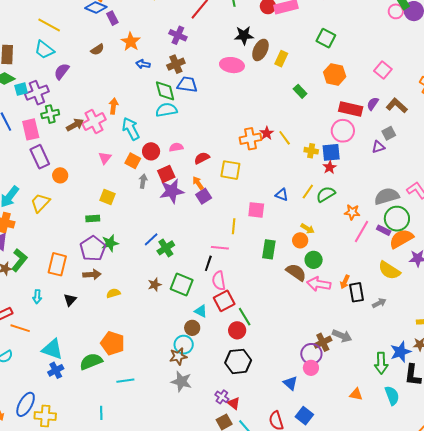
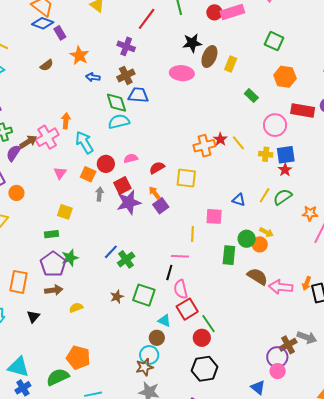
purple semicircle: (62, 71) -> (14, 153), moved
pink circle: (343, 131) -> (275, 125), moved
green circle: (314, 260) -> (247, 239), moved

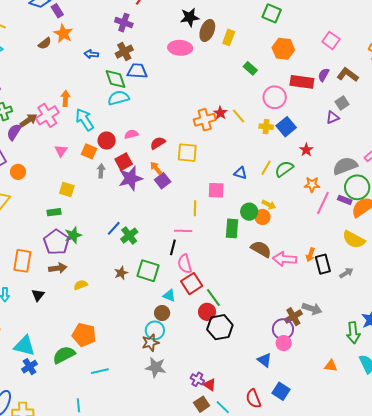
orange star: (79, 55) -> (63, 33), moved
blue square: (286, 155) -> (286, 127), turned -30
red star: (285, 170) -> (306, 150), moved
black hexagon: (205, 369) -> (220, 327), moved

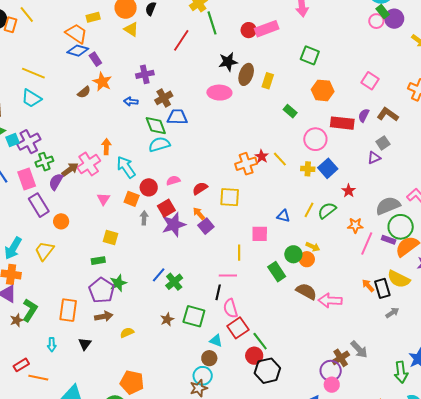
purple cross: (124, 23) -> (145, 74), moved, turned -30
green rectangle: (232, 228) -> (277, 272), turned -36
orange arrow: (310, 255) -> (368, 286), moved, turned 120
black rectangle: (323, 264) -> (382, 288), moved
gray arrow: (312, 309) -> (359, 349), turned 30

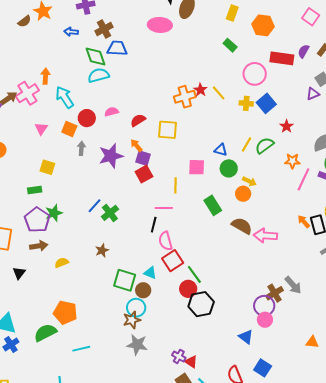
yellow rectangle: (268, 81) -> (232, 13), moved
red square: (166, 208) -> (144, 174), moved
purple square: (206, 226) -> (143, 158), turned -35
green circle: (293, 254) -> (229, 168), moved
green square: (194, 316) -> (125, 280), moved

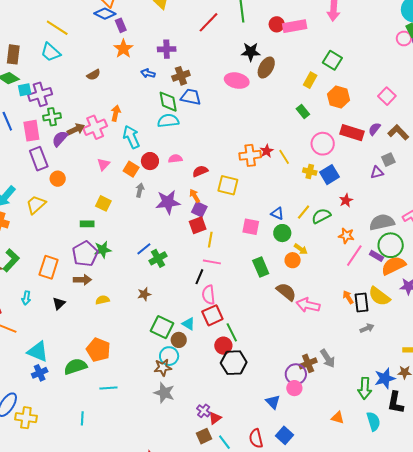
brown semicircle: (24, 21) -> (94, 75), moved
yellow line: (176, 185) -> (210, 240), moved
red triangle: (191, 362) -> (215, 418), turned 40

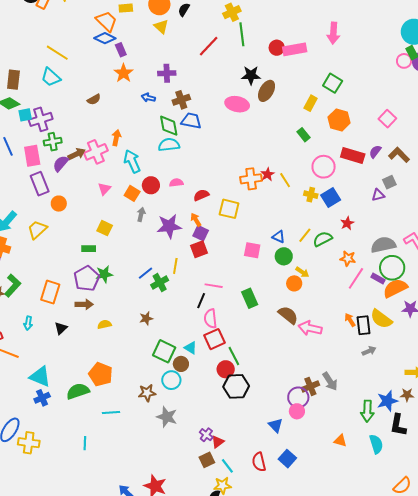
yellow line: (210, 240) -> (175, 266), moved
green rectangle: (261, 267) -> (250, 298), moved
brown star: (163, 367) -> (147, 393), moved

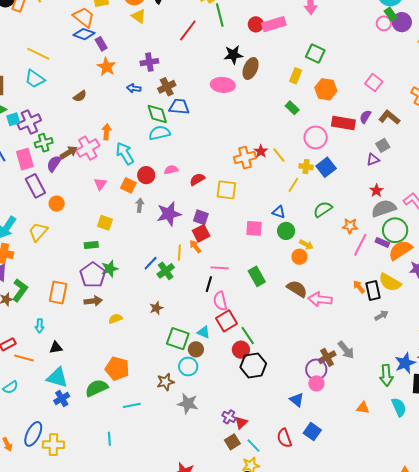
orange arrow: (196, 220) -> (195, 246), moved
red star: (347, 223) -> (376, 191), moved
yellow line: (305, 235) -> (293, 185), moved
black triangle: (61, 328) -> (56, 348), moved, turned 40

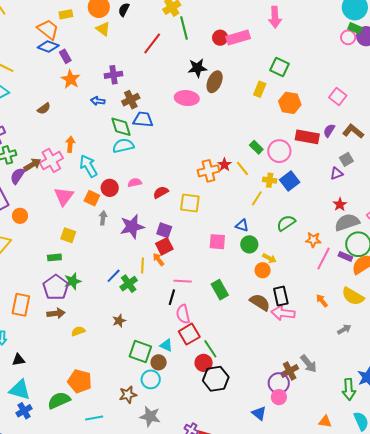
green rectangle: (391, 14) -> (355, 28), turned -32
green rectangle: (292, 108) -> (256, 147), moved
pink triangle: (100, 184) -> (64, 196), size x1.5
black rectangle: (373, 291) -> (281, 296), moved

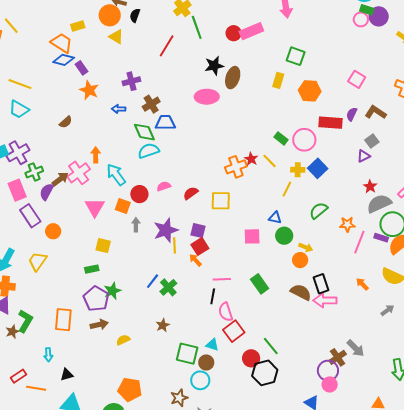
yellow line: (143, 266) -> (175, 245), moved
green line: (210, 349) -> (271, 346), moved

